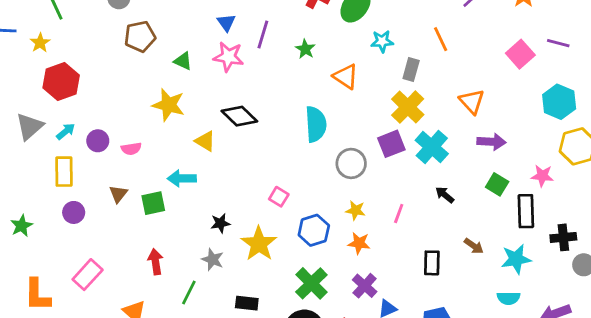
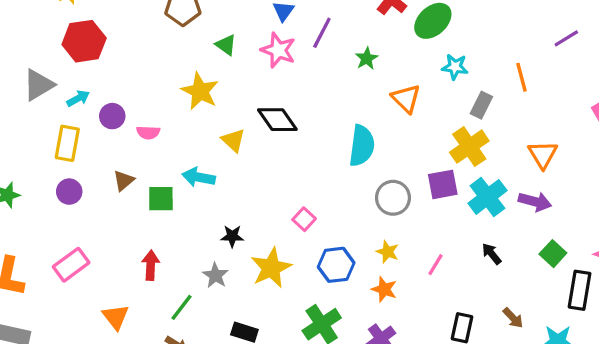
purple arrow: (491, 142) -> (535, 202), moved

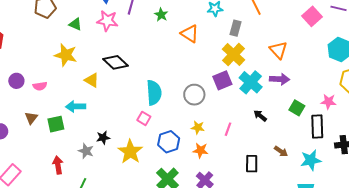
cyan semicircle: (362, 146) -> (154, 93), moved
gray star: (215, 275) -> (86, 151), moved

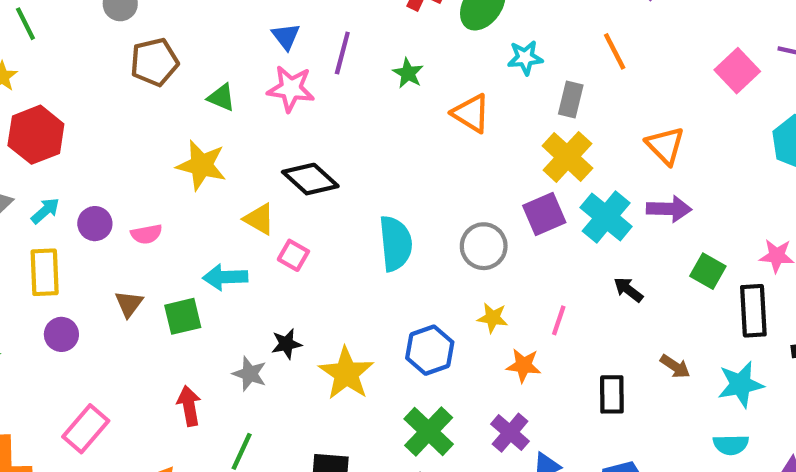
pink square: (144, 118) -> (293, 255), moved
orange star: (201, 150) -> (523, 365), moved

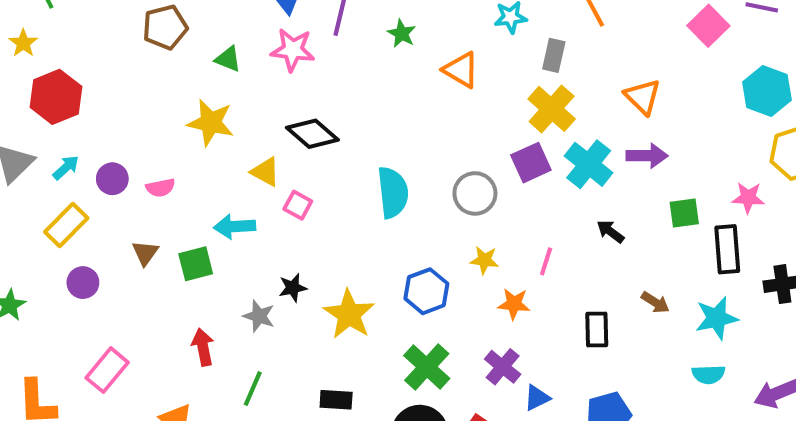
green square: (708, 271) -> (684, 213), turned -36
yellow rectangle: (45, 272) -> (66, 225), turned 48

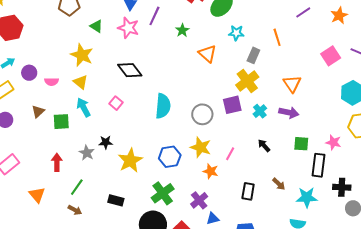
cyan cross: (589, 164) -> (260, 111), size x0.6
yellow triangle: (265, 172) -> (81, 82), moved
cyan arrow: (235, 227) -> (84, 107), turned 54
yellow star: (484, 260) -> (201, 147), size x1.5

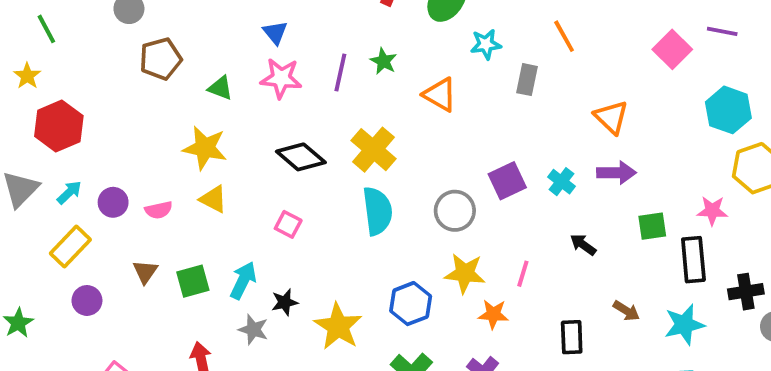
purple line: (154, 16) -> (340, 73), moved
yellow cross: (247, 81) -> (373, 150), moved
cyan arrow: (84, 107) -> (243, 280), moved, turned 66

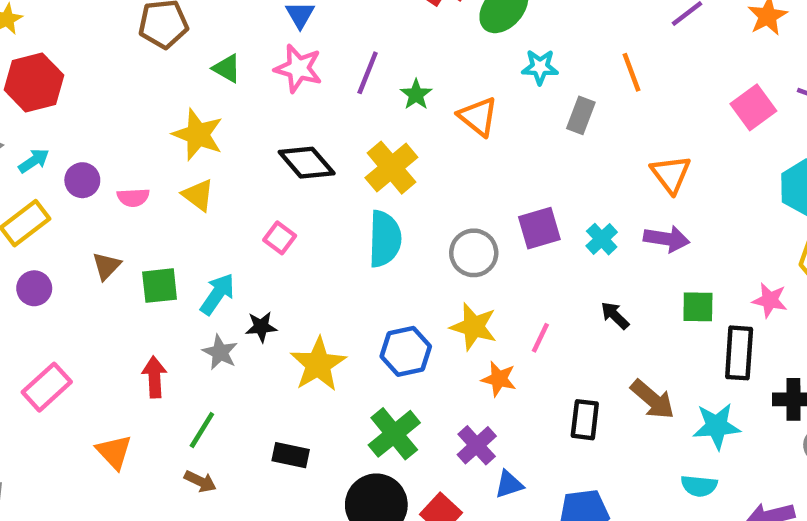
green star: (383, 61) -> (416, 94), moved
brown arrow: (626, 311) -> (653, 399), size x1.5

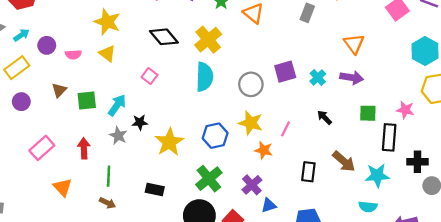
pink rectangle: (47, 387) -> (42, 148), moved
green line: (202, 430) -> (109, 176), turned -30

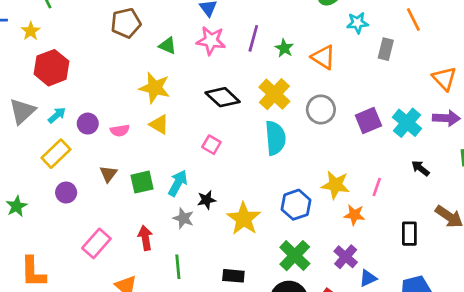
cyan cross: (318, 77) -> (407, 123), size x1.5
gray circle: (251, 84) -> (321, 109), moved

